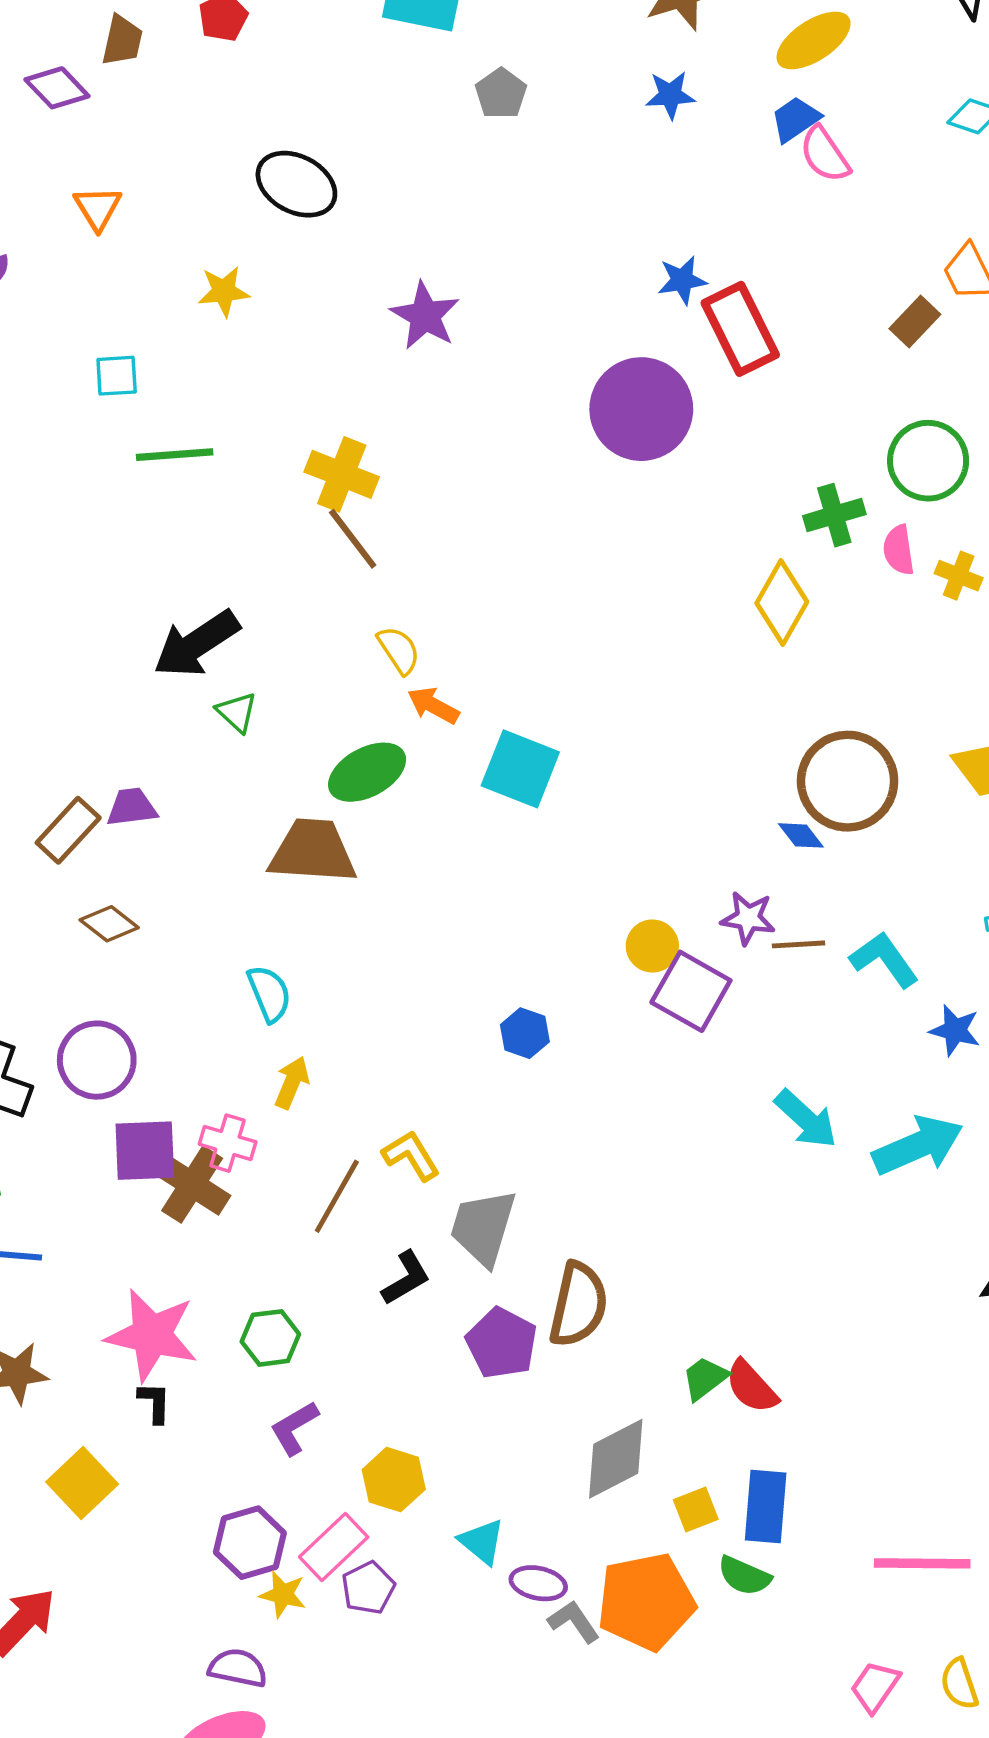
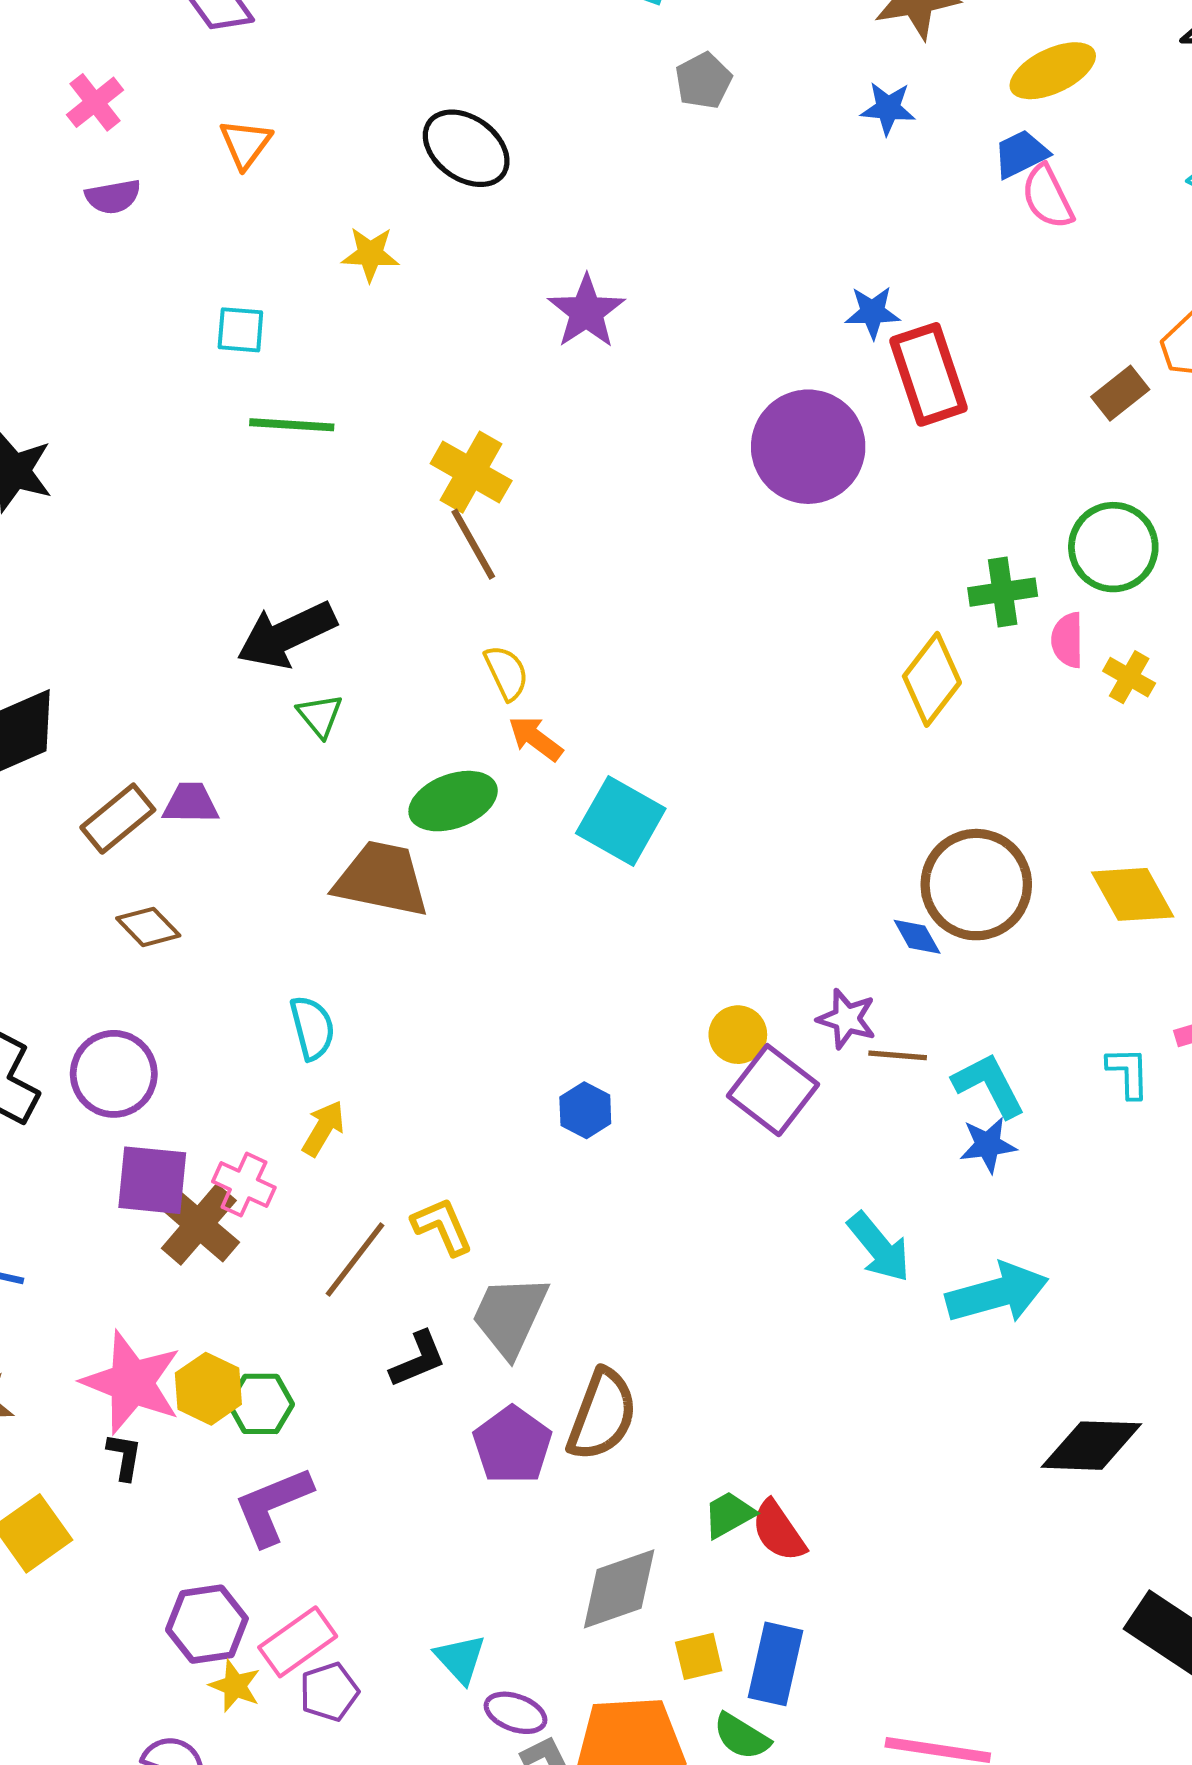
blue star: (955, 1030) -> (988, 1145), moved, turned -30
purple L-shape: (294, 1428) -> (273, 1506), size x1.4
yellow hexagon: (394, 1480) -> (208, 1389), moved

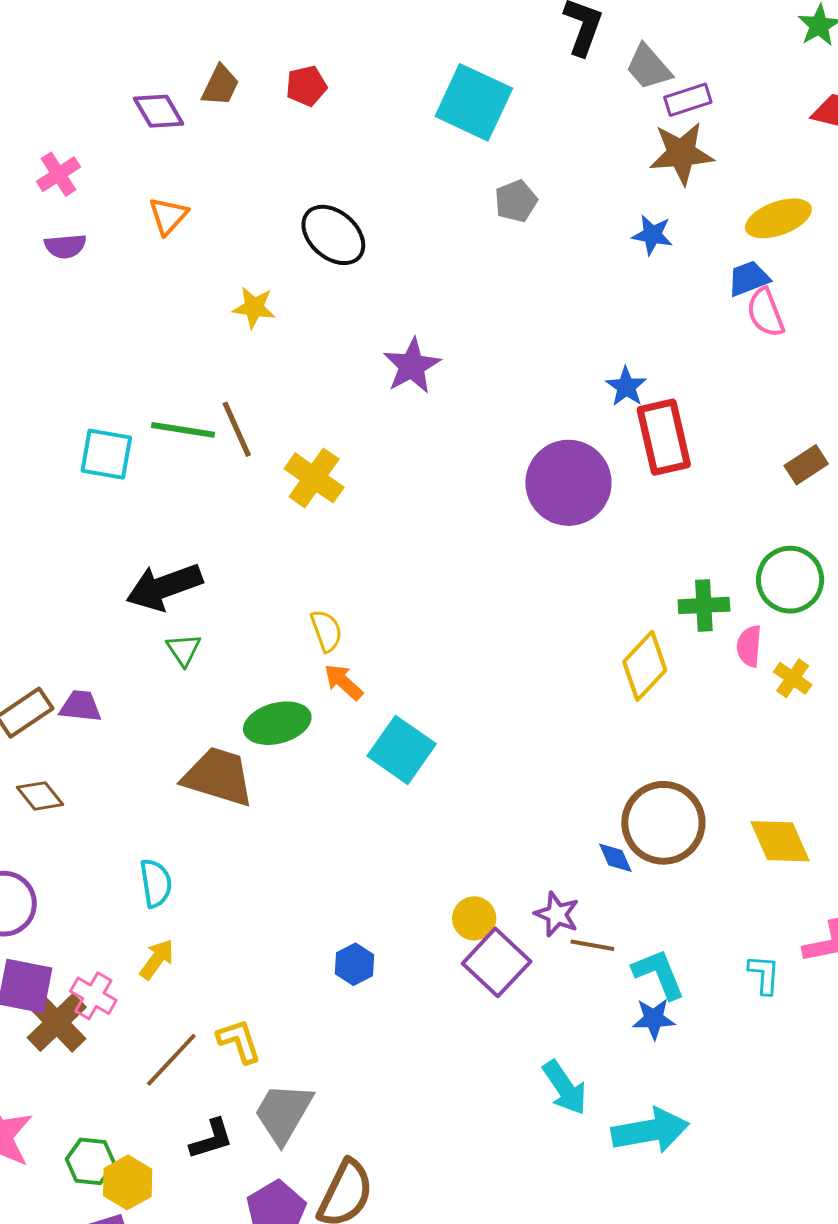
blue star: (872, 312) -> (626, 387), turned 30
cyan square: (240, 330) -> (106, 454), moved, size x1.4
brown line: (473, 544) -> (237, 429), moved
yellow hexagon: (208, 1389) -> (128, 1182), moved

